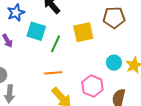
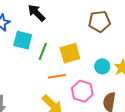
yellow square: (83, 32) -> (70, 53), moved
orange line: (53, 73) -> (57, 76), moved

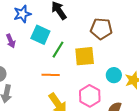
brown pentagon: (99, 21) -> (101, 29), moved
orange line: (57, 76) -> (51, 75), moved

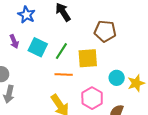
blue star: (22, 14) -> (26, 15), turned -30
cyan square: (40, 35) -> (38, 47), moved
orange line: (51, 75) -> (64, 75), moved

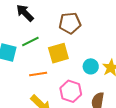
green line: (61, 51) -> (30, 42), moved, turned 42

